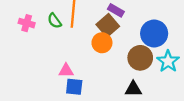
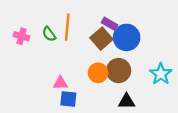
blue circle: (154, 33) -> (127, 37), moved
orange circle: (102, 43) -> (98, 73), moved
brown circle: (140, 58) -> (119, 71), moved

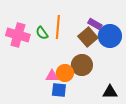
pink cross: (22, 36) -> (18, 35), size x1.6
brown circle: (119, 71) -> (82, 65), moved
orange circle: (98, 73) -> (65, 73), moved

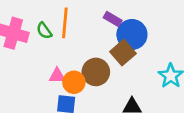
brown square: (88, 37) -> (123, 53), moved
pink triangle: (52, 76) -> (57, 76), moved

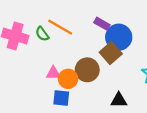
orange line: (65, 23) -> (60, 27), turned -65

